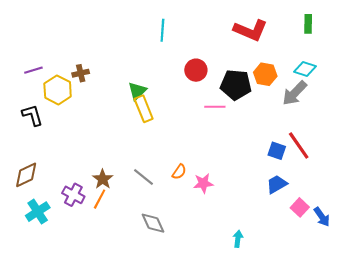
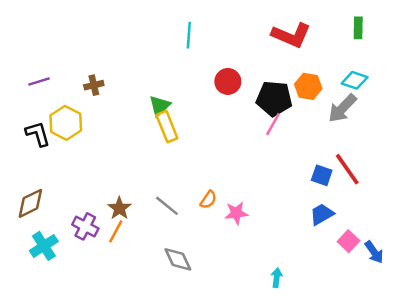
yellow hexagon: (58, 90) -> (66, 123), moved
pink line: (215, 107) -> (273, 124), moved, turned -60

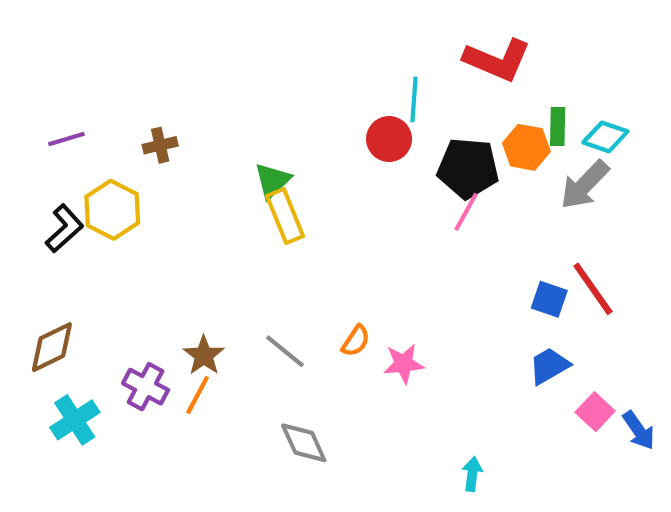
green rectangle: (358, 28) -> (558, 127), moved
cyan line: (189, 35) -> (414, 99), moved
black L-shape: (38, 134) -> (64, 228), turned 64

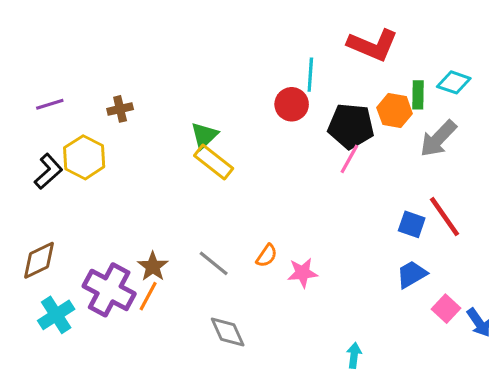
cyan diamond: (605, 137) -> (454, 82), moved
yellow rectangle: (285, 216) -> (214, 162), turned -30
purple cross: (146, 387) -> (109, 290), size x1.5

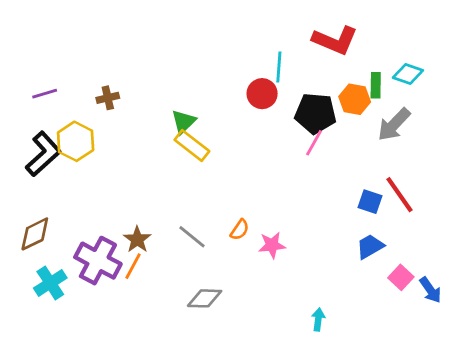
black L-shape: (48, 171) -> (43, 154), size x1.4
gray diamond: (228, 332) -> (205, 298), turned -64

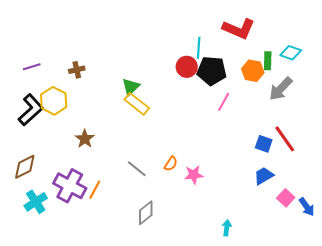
black pentagon: (315, 113) -> (212, 71), moved
brown star: (137, 240) -> (85, 139), moved
gray diamond: (205, 298) -> (146, 213), turned -40

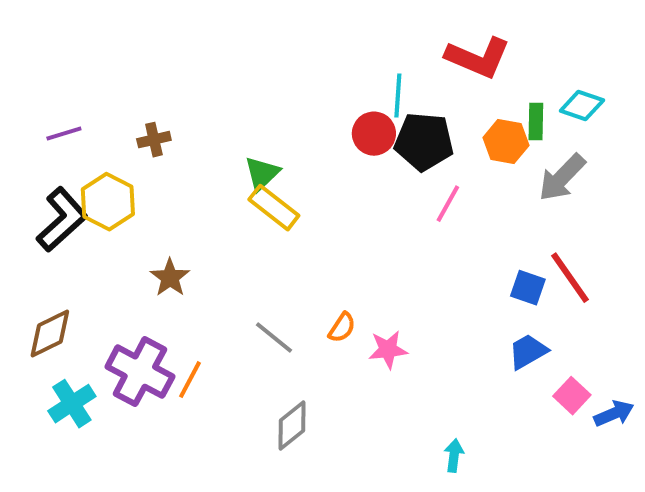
blue arrow: (307, 207) -> (614, 414), turned -78

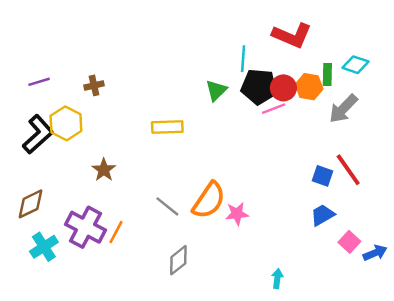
red circle: (374, 134) -> (283, 88), moved
green triangle: (262, 174) -> (216, 90), moved
pink line: (448, 204) -> (274, 109), moved, turned 40
yellow rectangle: (274, 208) -> (167, 127), turned -40
orange semicircle: (342, 328) -> (209, 200), size x2.0

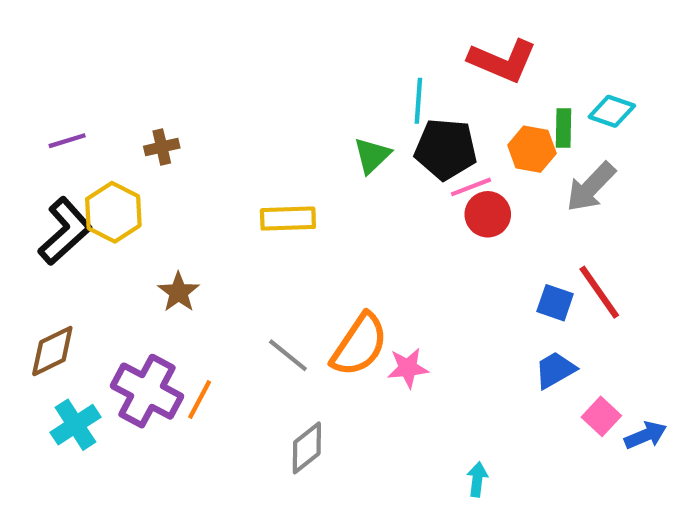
red circle: (283, 88) -> (488, 214), moved

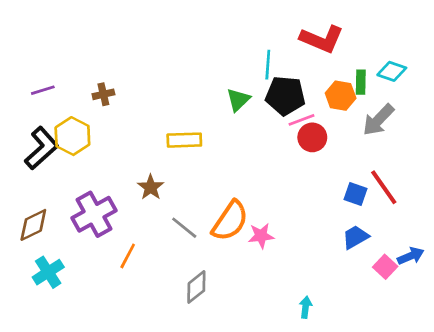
brown star: (179, 292) -> (151, 187), moved
purple cross: (147, 391) -> (94, 214), moved, turned 33
blue arrow: (646, 435) -> (411, 256), moved

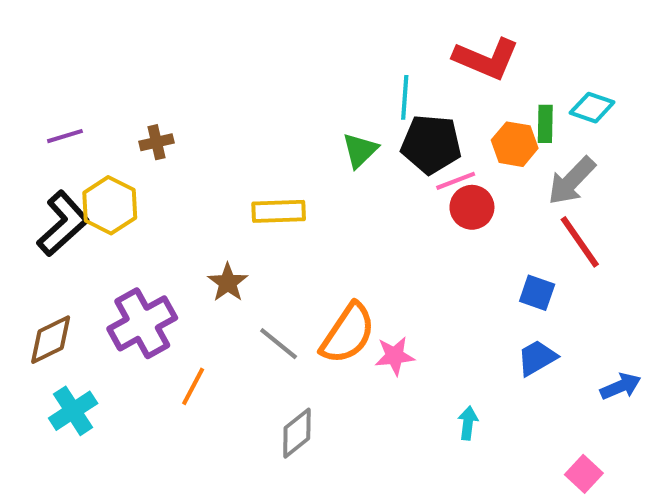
red line: (384, 187) -> (580, 242), moved
pink square: (385, 267) -> (584, 474), moved
cyan arrow: (306, 307) -> (468, 423), moved

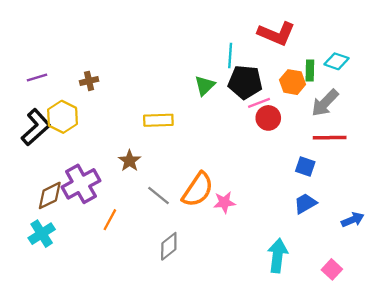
red line: (580, 242) -> (330, 138), turned -56
brown diamond: (51, 340) -> (50, 195), moved
cyan arrow: (468, 423) -> (278, 256), moved, size x1.8

